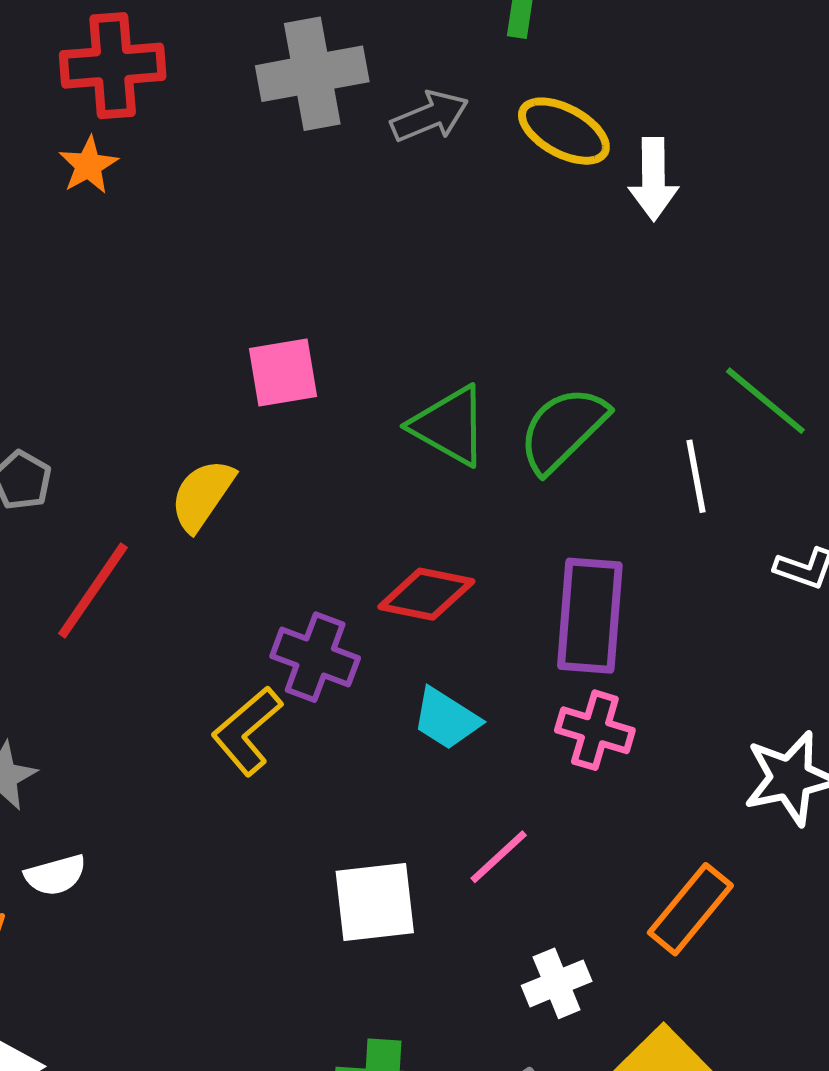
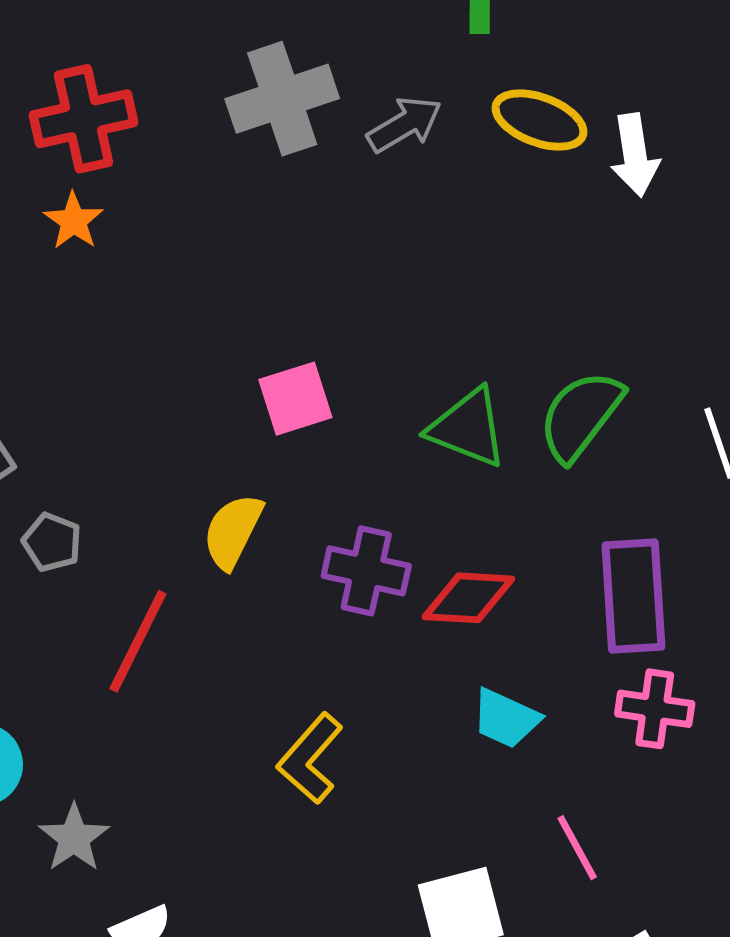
purple cross: (315, 657) -> (366, 571), moved
pink line: (499, 857) -> (577, 848), turned -68

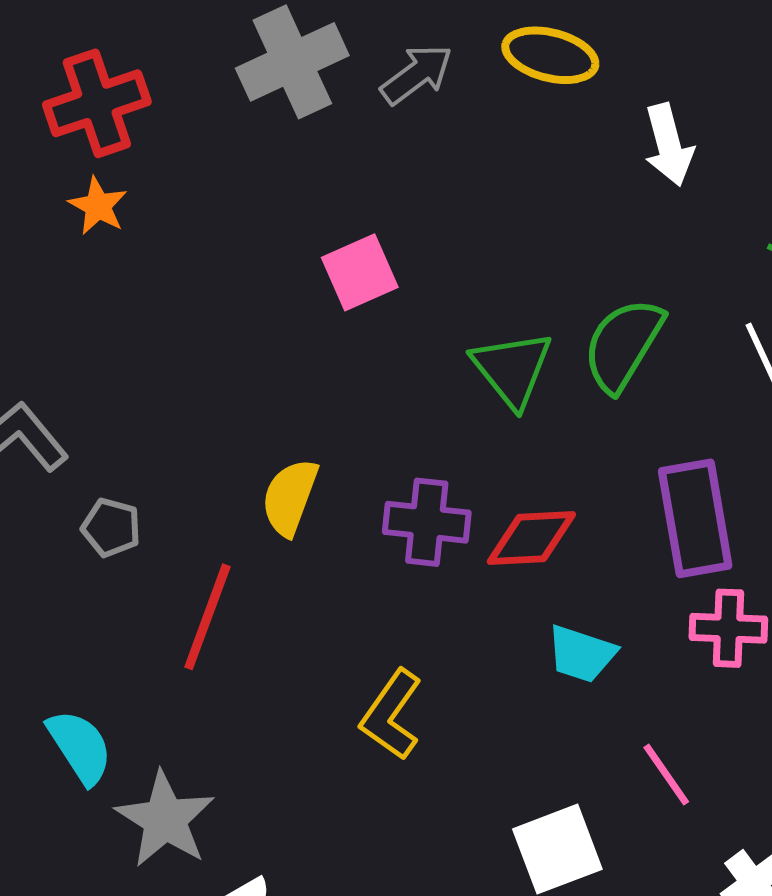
white arrow: (635, 155) -> (669, 145), moved
pink square: (295, 399) -> (360, 272), moved
green triangle: (468, 428) -> (512, 369), turned 36
gray star: (74, 838) -> (165, 819), size x1.4

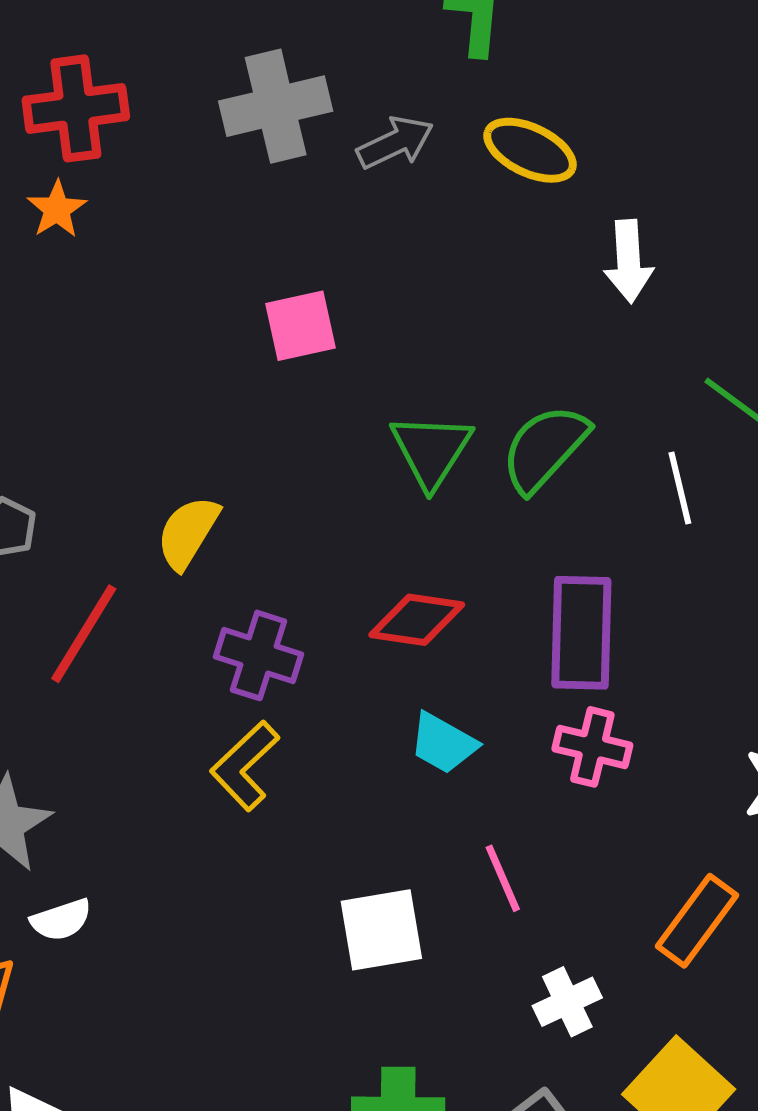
purple cross: (427, 522) -> (259, 655), moved

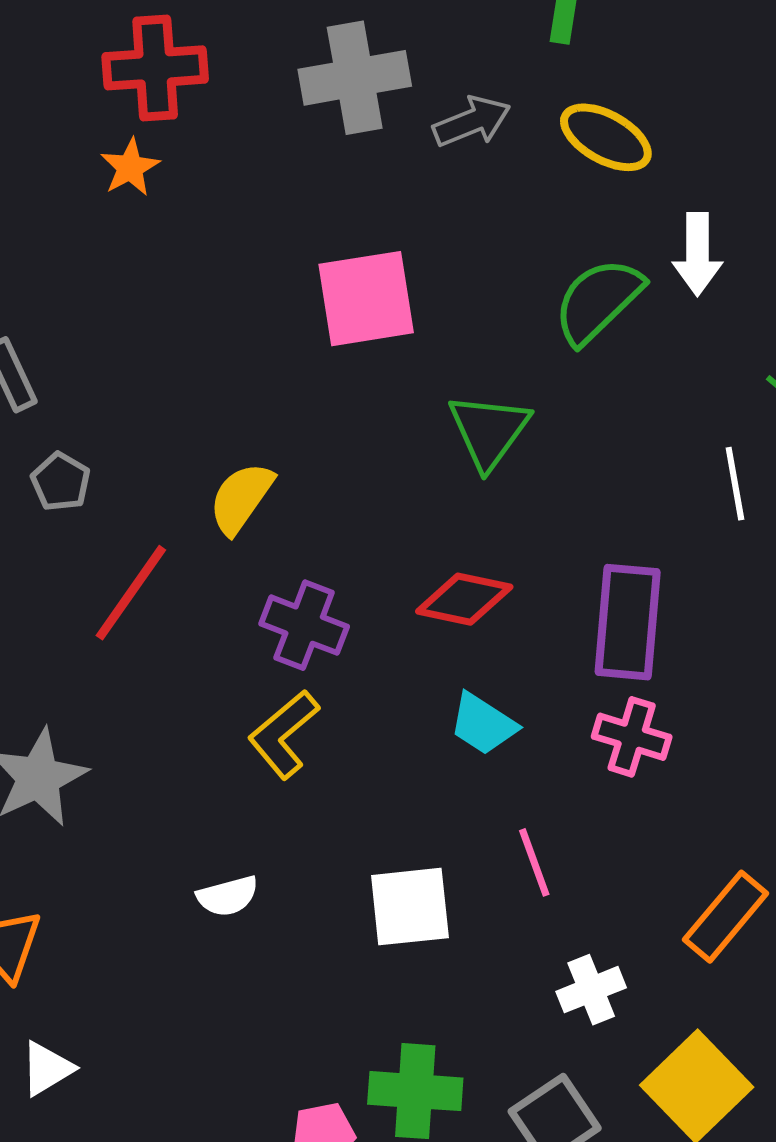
pink square: (301, 326) -> (366, 299), size x1.4
green semicircle: (545, 448) -> (598, 301), moved
white semicircle: (61, 920) -> (228, 896), moved

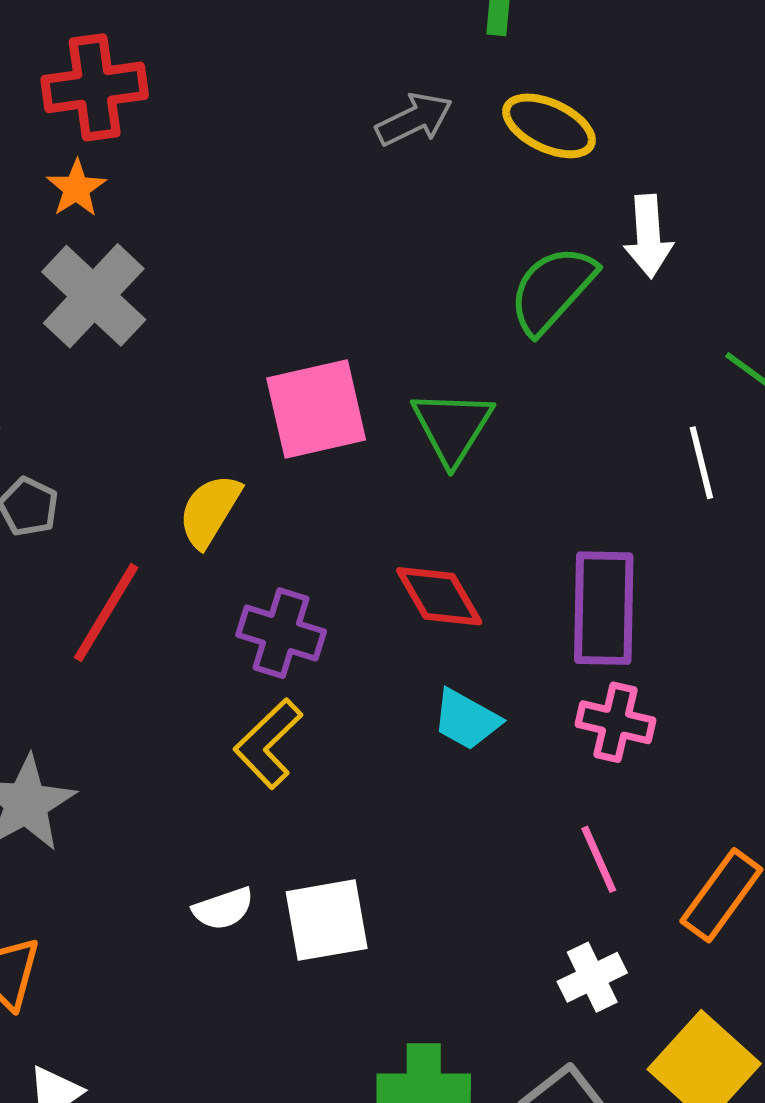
gray cross: (355, 78) -> (94, 296), moved, turned -33
pink square: (366, 299) -> (316, 409), moved
red diamond: (464, 599) -> (439, 596), turned 52
pink line: (534, 862) -> (599, 859), moved
white square: (410, 907) -> (327, 920), moved

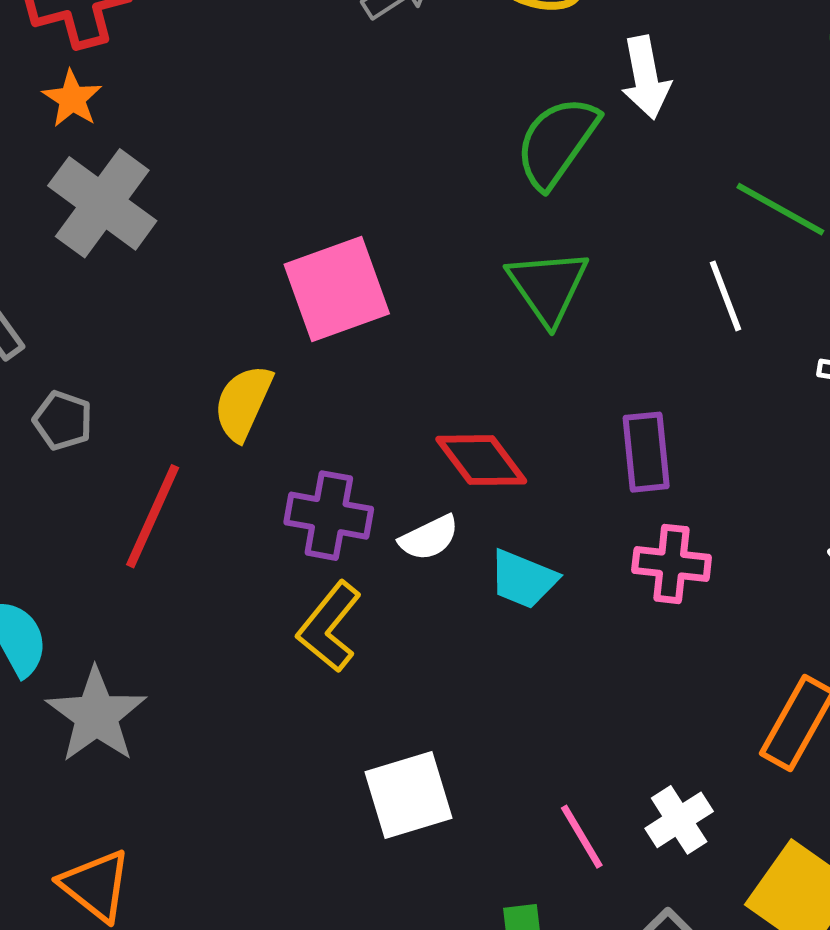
green triangle: (452, 427) -> (548, 287), moved
purple rectangle: (604, 608) -> (646, 452), size x0.7
pink line: (599, 859) -> (582, 837), moved
white semicircle: (223, 909) -> (429, 538), moved

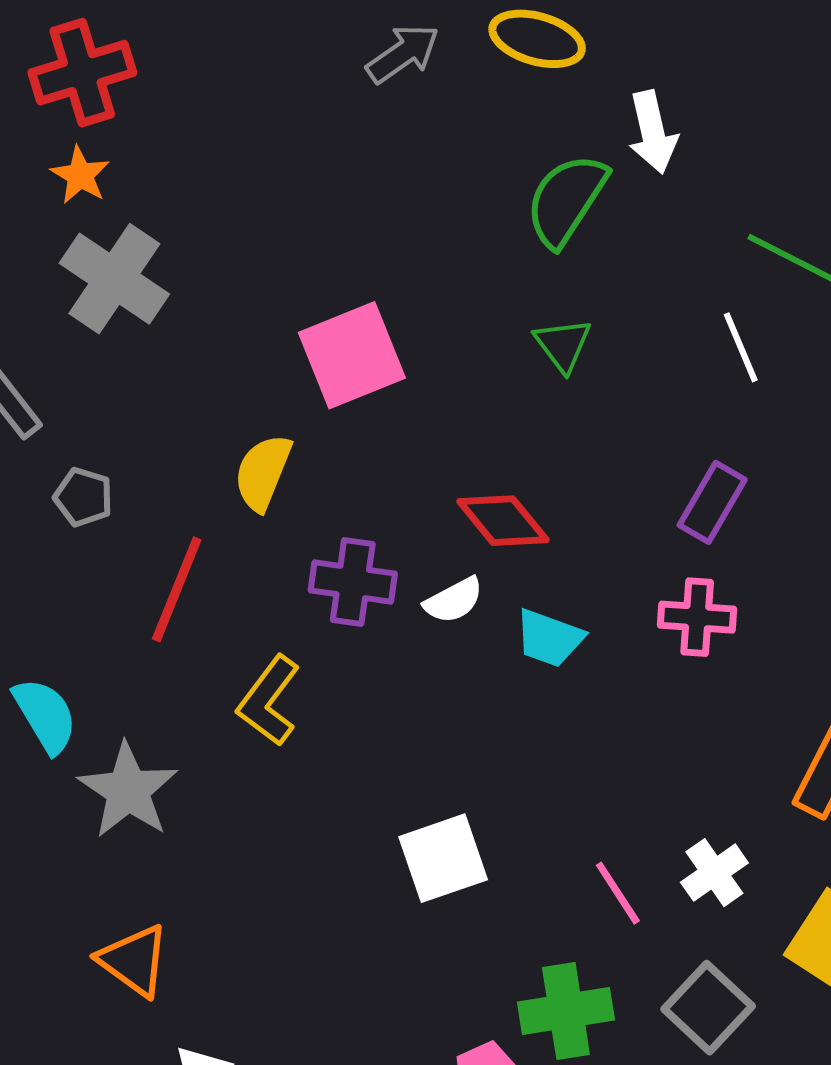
green triangle: (548, 287) -> (563, 345), size x0.7
purple rectangle: (646, 452) -> (712, 502), moved, turned 38
yellow L-shape: (329, 627) -> (269, 701), moved

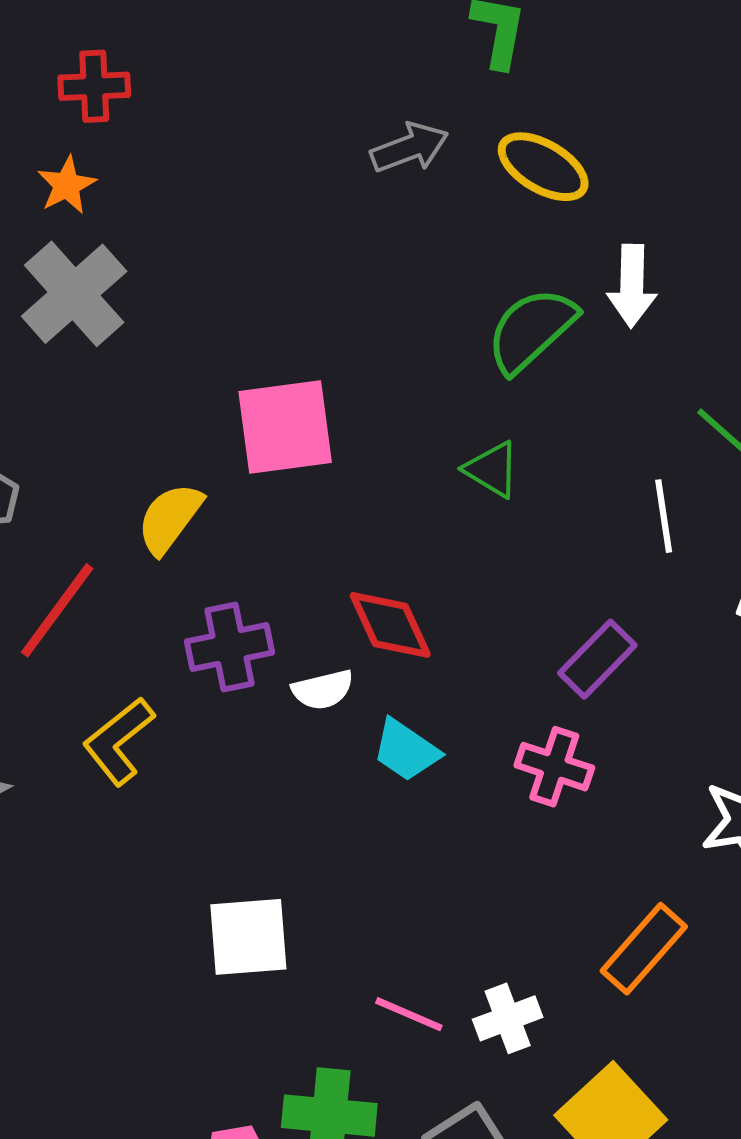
red cross: (82, 73) -> (94, 86), size x0.7
green triangle: (563, 345) -> (492, 469), turned -36
purple cross: (353, 582) -> (229, 647), turned -34
pink line: (618, 893) -> (409, 1014), turned -48

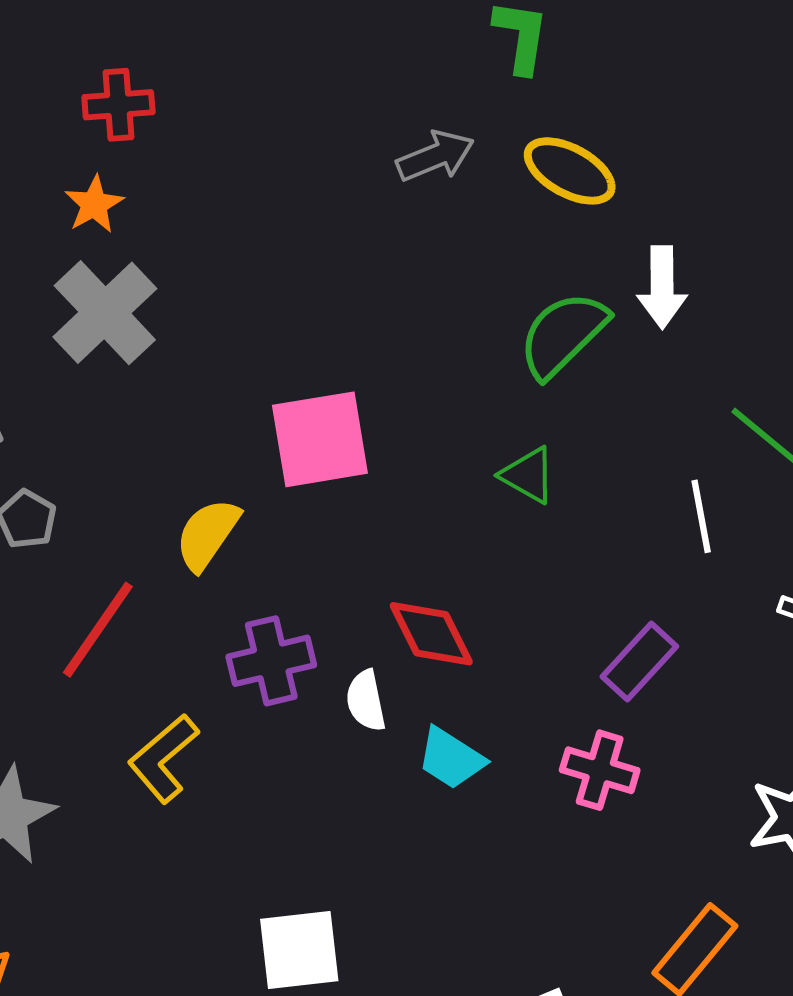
white semicircle: (323, 690) -> (366, 701), turned 94

